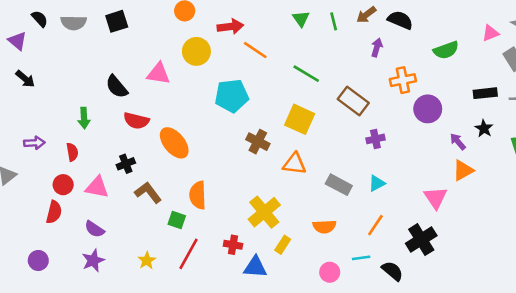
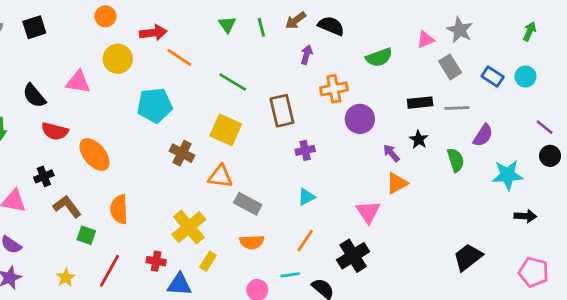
brown rectangle: (353, 101) -> (282, 111), turned 40
gray rectangle: (339, 185) -> (248, 204), moved
green square: (177, 220) -> (86, 235), moved

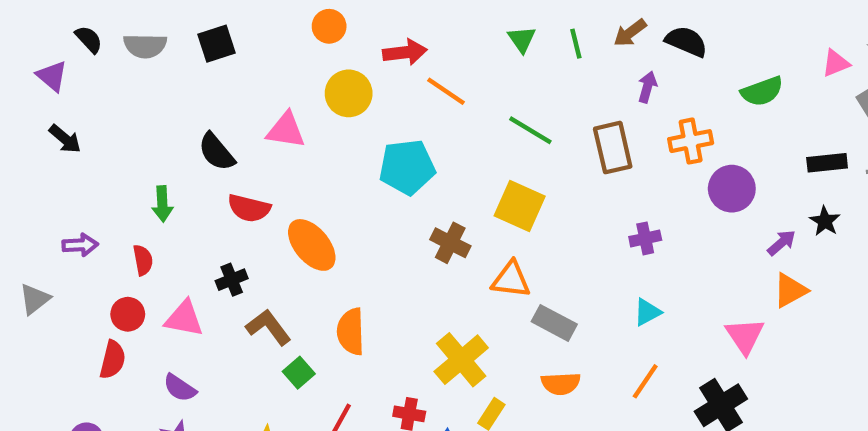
brown rectangle: (282, 111) -> (613, 148), moved
purple arrow: (391, 153) -> (782, 243), turned 90
green square: (86, 235) -> (299, 373), turned 30

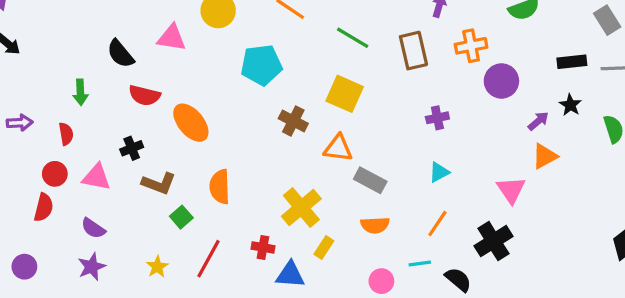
brown L-shape: (268, 327) -> (159, 183), turned 148

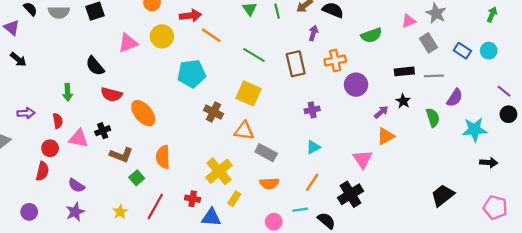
pink triangle: (172, 38) -> (128, 43), moved, turned -30
pink triangle: (96, 177) -> (79, 138), moved

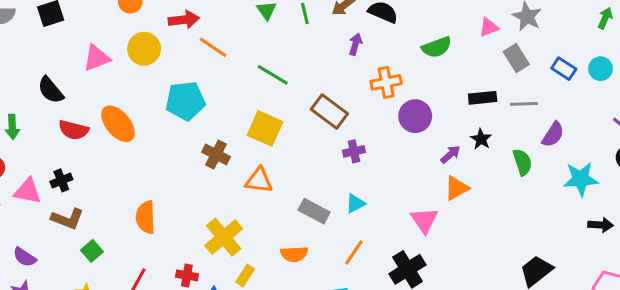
brown rectangle: (296, 64) -> (329, 112), moved, turned -40
orange ellipse: (143, 113) -> (118, 124), moved
gray rectangle: (266, 153) -> (314, 211), moved
brown L-shape: (121, 155) -> (67, 219), moved
green square: (137, 178) -> (92, 251), moved

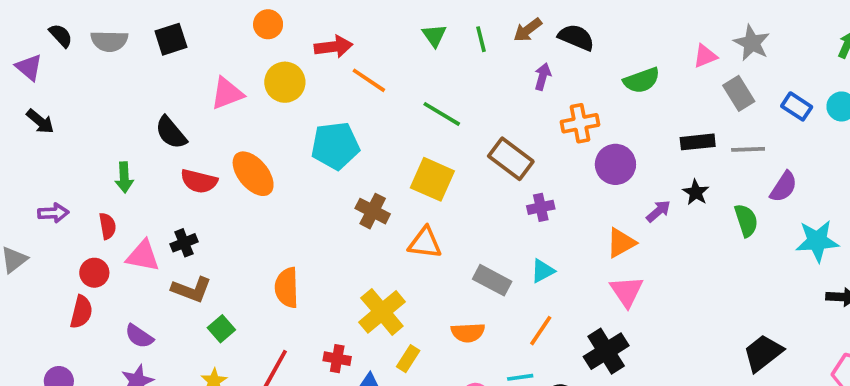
orange triangle: (457, 188) -> (621, 243), moved

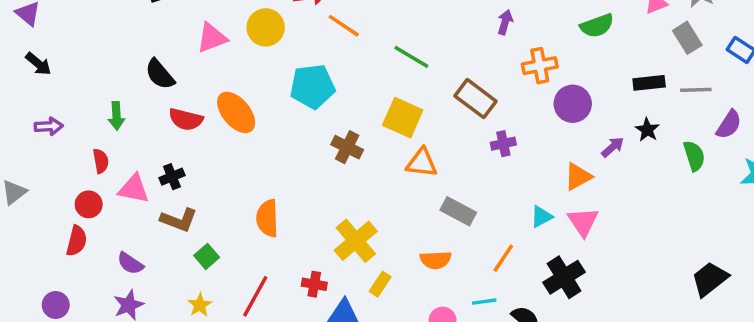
purple arrow: (53, 213) -> (49, 126), moved
orange triangle: (425, 243) -> (422, 163), moved
cyan triangle: (543, 271) -> (541, 217), moved

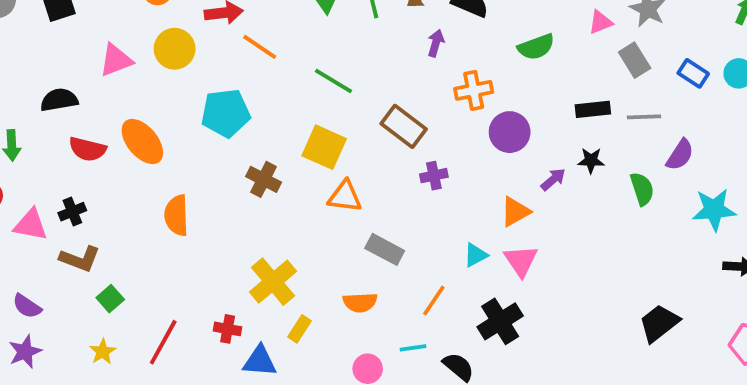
black semicircle: (160, 74) -> (59, 100), turned 120
black star: (647, 130) -> (591, 160), turned -30
orange semicircle: (267, 218) -> (176, 215), moved

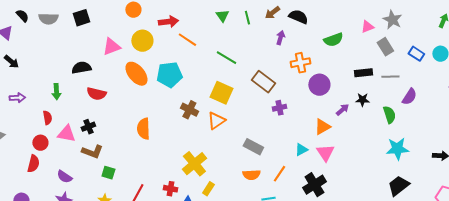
orange ellipse: (142, 142) -> (136, 74), moved
orange triangle: (345, 196) -> (216, 121), moved, turned -42
cyan star: (714, 210) -> (397, 149), moved
green square: (110, 299) -> (108, 173), turned -32
orange semicircle: (360, 302) -> (251, 175), moved

